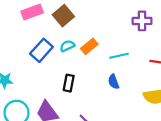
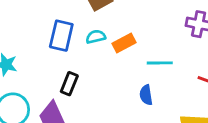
blue rectangle: (41, 50) -> (61, 36), turned -40
black rectangle: (69, 83) -> (69, 84), moved

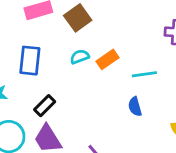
blue rectangle: (61, 36) -> (30, 61), moved
black rectangle: (69, 84) -> (45, 106), moved, turned 30

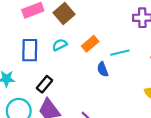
cyan semicircle: (80, 57) -> (60, 45), moved
blue semicircle: (135, 107) -> (103, 69), moved

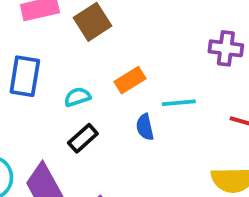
cyan semicircle: (60, 45) -> (77, 97), moved
black rectangle: (44, 84) -> (83, 138), moved

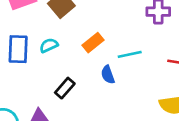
cyan semicircle: (77, 97) -> (49, 45), moved

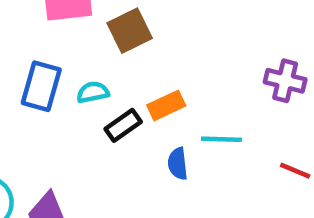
black rectangle: (65, 88) -> (123, 125), moved

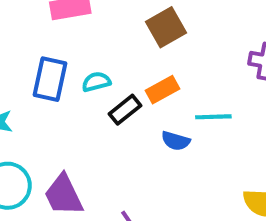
brown square: (130, 31) -> (166, 27), moved
blue semicircle: (178, 164) -> (176, 141), turned -64

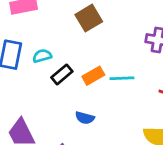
orange rectangle: (162, 90) -> (93, 76), moved
blue semicircle: (176, 141) -> (85, 118), moved

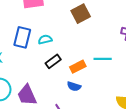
black rectangle: (62, 74) -> (53, 61), moved
orange rectangle: (93, 76) -> (78, 67), moved

